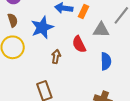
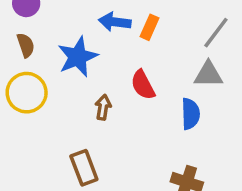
gray triangle: (101, 30) -> (208, 74), moved

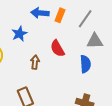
gray line: (216, 33) -> (85, 19), moved
blue star: (78, 57) -> (19, 34), size x0.7

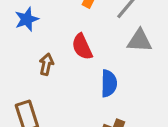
blue semicircle: (85, 64) -> (109, 83), moved

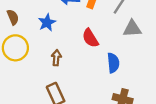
brown arrow: (46, 64) -> (56, 58), moved

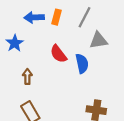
blue semicircle: (113, 63) -> (82, 64), moved

